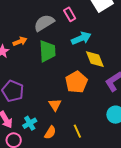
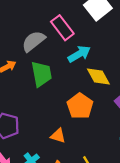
pink rectangle: (70, 14) -> (62, 28), size x1.5
orange triangle: (55, 105) -> (58, 136), turned -32

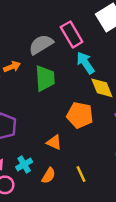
cyan arrow: (79, 54) -> (85, 63), turned -100
orange pentagon: (80, 106) -> (80, 115), turned -30

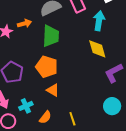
cyan arrow: (85, 63) -> (99, 21), moved, turned 36
orange pentagon: (80, 115) -> (47, 67), moved

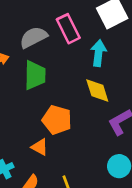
orange pentagon: (47, 67) -> (57, 120), moved

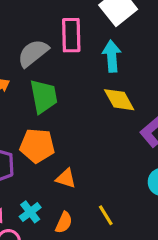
pink rectangle: (68, 29) -> (71, 35), turned 36
orange pentagon: (57, 120) -> (37, 146), moved

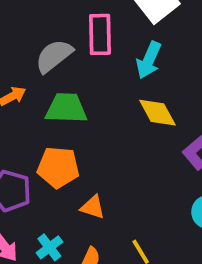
cyan arrow: (112, 56) -> (149, 60), turned -152
green trapezoid: (44, 96) -> (66, 108), turned -78

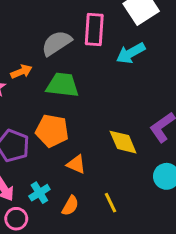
cyan arrow: (149, 60) -> (131, 53), turned 32
yellow diamond: (157, 113) -> (123, 142), moved

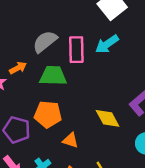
pink rectangle: (94, 30) -> (76, 50), moved

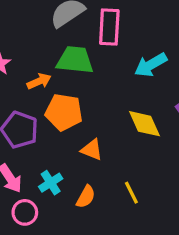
cyan arrow: (107, 44) -> (151, 65), moved
orange arrow: (18, 68) -> (39, 81), moved

